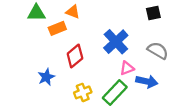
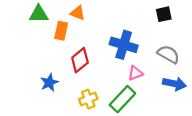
orange rectangle: (57, 28) -> (61, 31), turned -56
blue cross: (116, 42) -> (124, 45), turned -30
blue arrow: (147, 81) -> (174, 84), moved

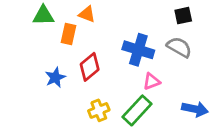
gray semicircle: (168, 54) -> (179, 47), moved
blue star: (49, 83) -> (55, 77), moved
blue arrow: (174, 84) -> (195, 109), moved

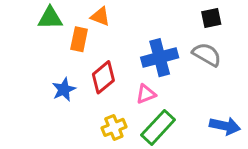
blue cross: (138, 50) -> (160, 58), turned -32
pink triangle: (152, 81) -> (146, 94), moved

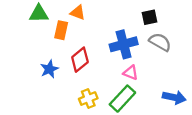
black square: (211, 18) -> (150, 17), moved
pink triangle: (146, 94) -> (131, 73), moved, turned 42

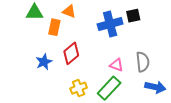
gray semicircle: (160, 42) -> (143, 62), moved, turned 54
blue cross: (124, 44) -> (110, 24), moved

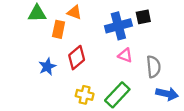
pink triangle: (116, 65) -> (125, 55), moved
yellow cross: (79, 88) -> (85, 95), turned 35

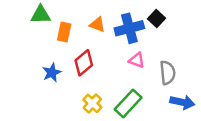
orange triangle: (74, 12) -> (97, 25), moved
black square: (143, 17) -> (156, 18), turned -35
yellow cross: (85, 95) -> (92, 103), turned 30

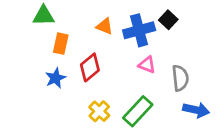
orange rectangle: (64, 32) -> (61, 44), moved

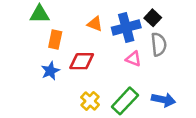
red diamond: (90, 67) -> (82, 61), turned 40
gray semicircle: (180, 78) -> (159, 44), moved
blue arrow: (196, 110) -> (164, 100), moved

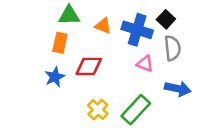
green triangle: (39, 14) -> (69, 15), moved
blue cross: (126, 27) -> (137, 30), turned 32
blue arrow: (164, 100) -> (178, 89), moved

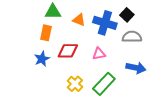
gray semicircle: (172, 48) -> (132, 37), turned -84
pink triangle: (145, 64) -> (99, 54), moved, turned -32

